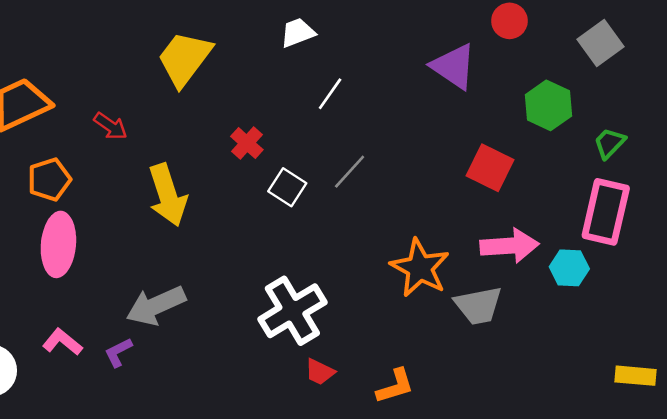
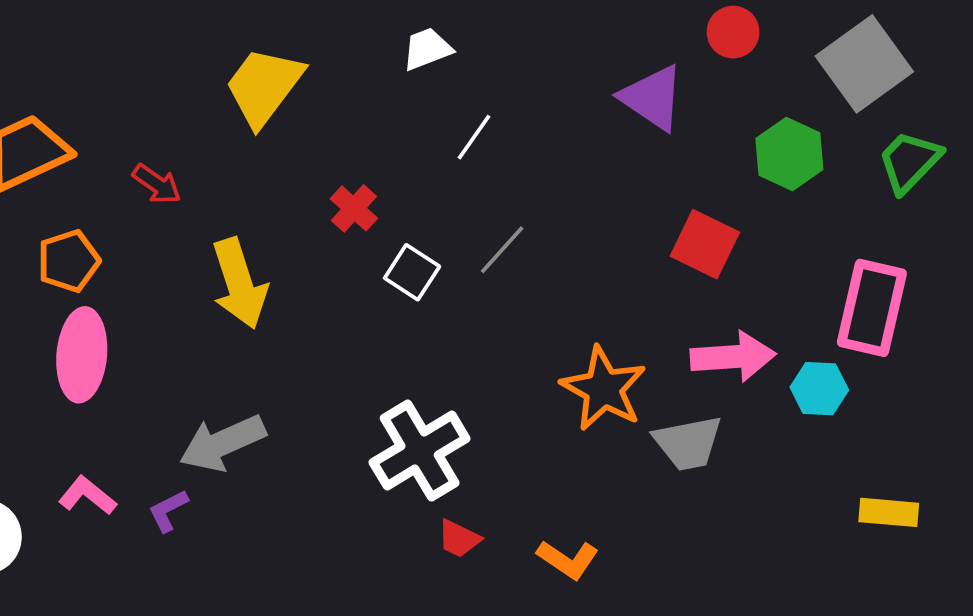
gray square: (600, 43) -> (864, 64), size x1.4
green trapezoid: (610, 143) -> (909, 162), moved, size x1.4
yellow rectangle: (636, 376) -> (889, 512), moved
orange L-shape: (395, 386) -> (568, 559), turned 51

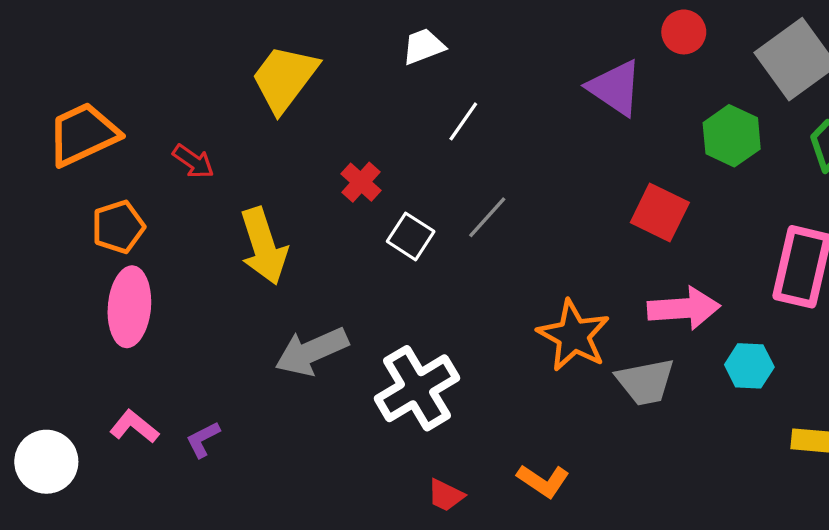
cyan hexagon: (819, 389) -> (749, 366), moved
gray arrow: (223, 443) -> (312, 351), moved
red trapezoid: (459, 539) -> (446, 495), moved

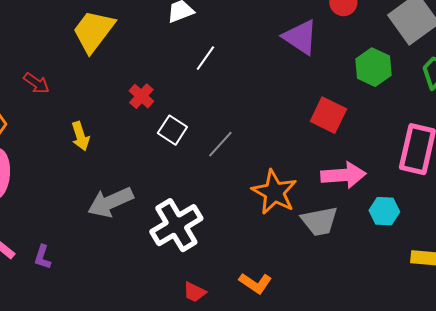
gray line: (487, 217) -> (220, 144), moved
yellow arrow: (264, 246) -> (80, 136), size x0.6
purple L-shape: (203, 439) -> (42, 257), turned -45

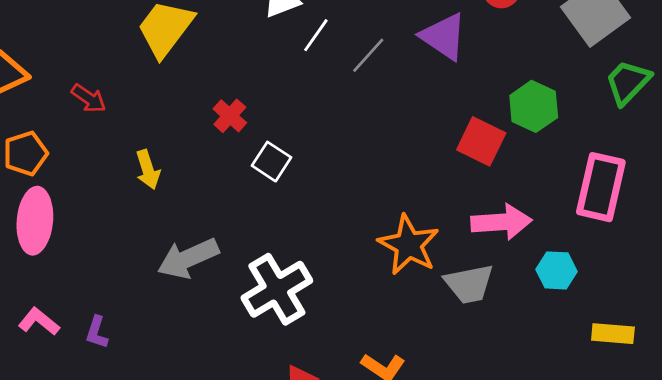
white line: (205, 58) -> (316, 35), moved
green hexagon: (373, 67) -> (534, 106), moved
gray line: (220, 144) -> (368, 55), moved

